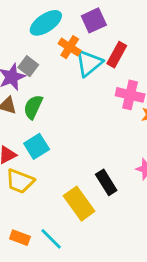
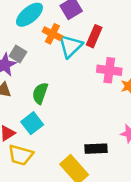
green semicircle: (33, 107) -> (40, 93), moved
black rectangle: (106, 182) -> (96, 149), turned -55

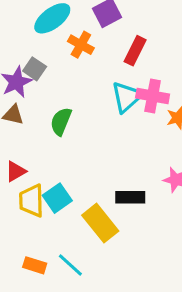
cyan triangle: (71, 46) -> (127, 97), moved
cyan square: (32, 123) -> (57, 198), moved
yellow trapezoid: (21, 155) -> (31, 201), turned 70

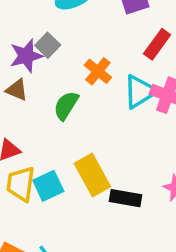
orange cross: (81, 45) -> (98, 71), moved
yellow rectangle: (100, 223) -> (92, 175), moved

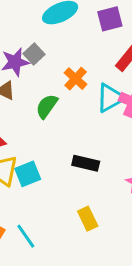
yellow rectangle: (92, 175) -> (88, 219), moved, size x0.7
black rectangle: (126, 198) -> (86, 163), moved

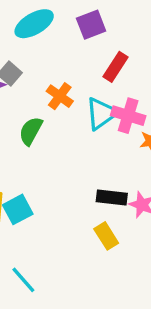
black rectangle: (86, 163) -> (112, 197), moved
yellow rectangle: (88, 219) -> (106, 236), moved

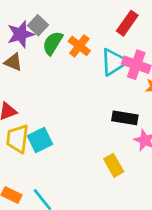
green semicircle: (31, 131) -> (53, 43), moved
black rectangle: (112, 197) -> (125, 118), moved

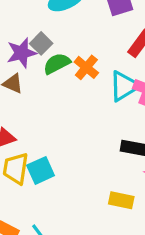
green semicircle: (53, 43) -> (57, 64), turned 30
yellow rectangle: (114, 165) -> (121, 200), turned -50

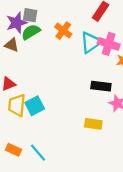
gray square: (41, 43) -> (30, 15), turned -32
green semicircle: (57, 64) -> (31, 32), moved

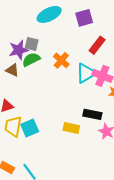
yellow rectangle: (93, 124) -> (71, 128), moved

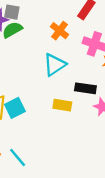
orange cross: (61, 60) -> (60, 31), moved
cyan triangle: (86, 73) -> (55, 65), moved

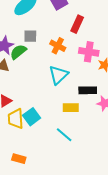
gray square: (12, 12) -> (30, 36), moved
cyan line: (18, 158) -> (64, 135), moved

